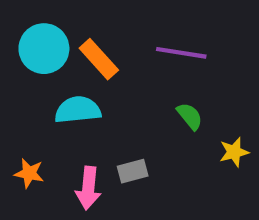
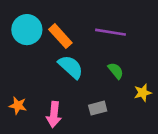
cyan semicircle: (78, 110) -> (71, 67), moved, turned 48
gray rectangle: (133, 171) -> (98, 108), moved

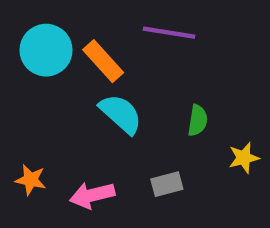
purple line: (111, 32) -> (169, 33), moved
green semicircle: (116, 71) -> (198, 120), turned 48
pink arrow: (54, 115) -> (92, 195), turned 70

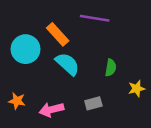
cyan circle: (46, 50) -> (26, 49), moved

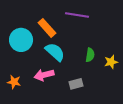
yellow star: (137, 89) -> (111, 62), moved
pink arrow: (51, 110) -> (44, 75), moved

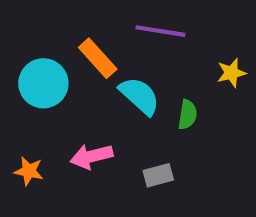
cyan semicircle: (55, 52) -> (139, 96), moved
yellow star: (111, 62) -> (231, 73), moved

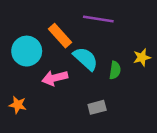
yellow star: (231, 73) -> (142, 57), moved
pink arrow: (91, 156) -> (55, 78), moved

